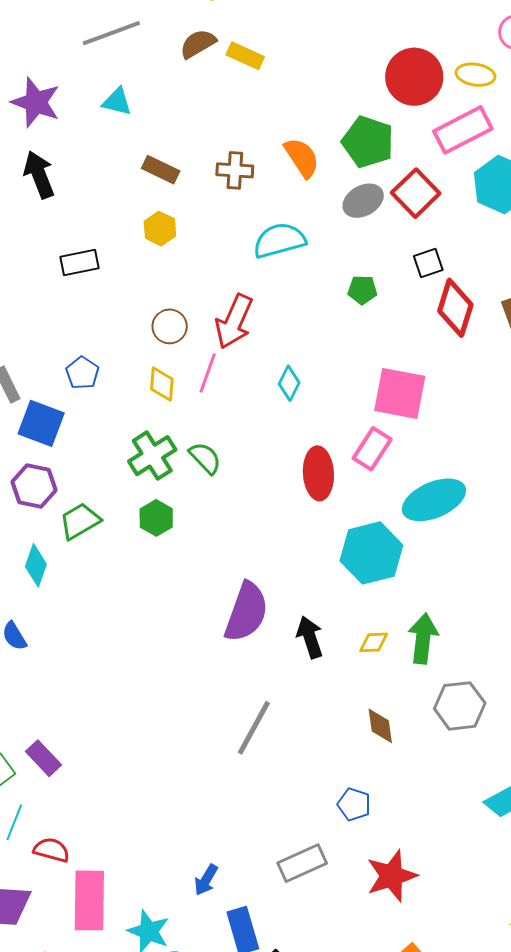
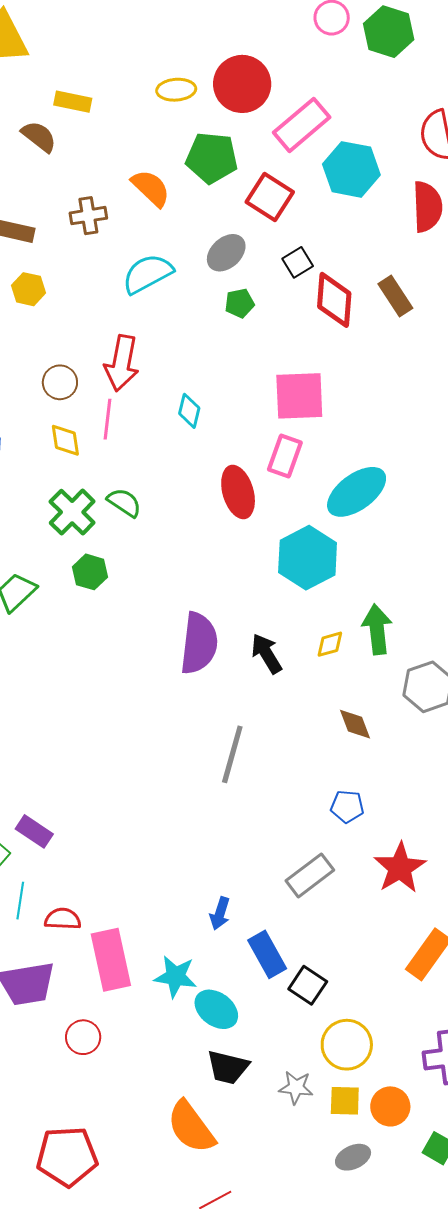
brown semicircle: (198, 44) -> (39, 137), moved, turned 81
yellow ellipse: (475, 75) -> (176, 90), moved
gray ellipse: (363, 201) -> (226, 253), moved

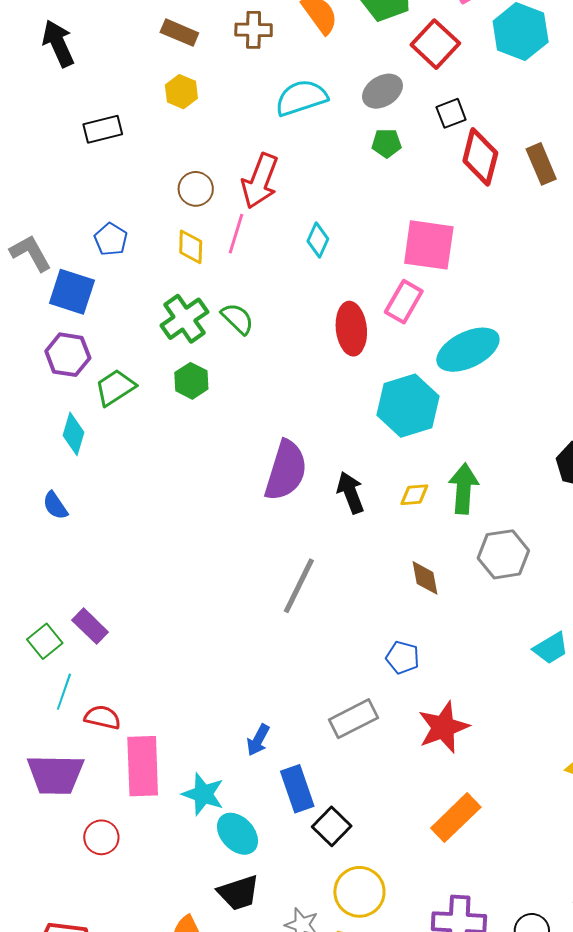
black trapezoid: (228, 1067) -> (238, 893), turned -42

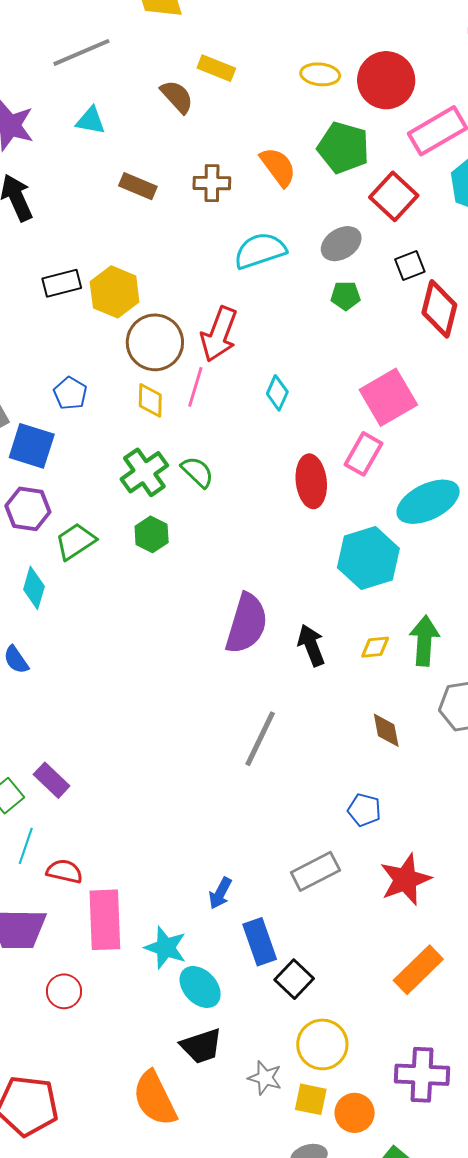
yellow hexagon: (181, 92) -> (115, 292), moved, size x1.5
brown circle: (196, 189) -> (155, 342), size x1.6
pink square: (429, 245) -> (388, 397), turned -38

